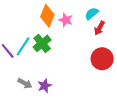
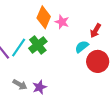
cyan semicircle: (92, 14) -> (82, 47), moved

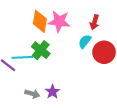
pink star: (62, 22) -> (59, 22), size x1.5
cyan line: (19, 48) -> (22, 57), turned 66

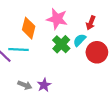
orange diamond: (40, 21) -> (29, 28), moved
green cross: (41, 50) -> (61, 44), moved

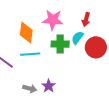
green cross: (61, 44) -> (60, 44), turned -36
cyan line: (19, 49) -> (30, 54), moved

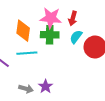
red arrow: (86, 19) -> (73, 18), moved
green cross: (60, 44) -> (50, 35), moved

